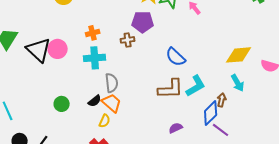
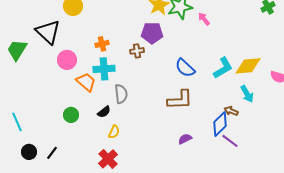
black triangle: (39, 50) -> (48, 32), moved
cyan L-shape: (196, 86) -> (223, 68), moved
brown arrow: (222, 100) -> (231, 111), turned -80
orange trapezoid: (112, 103) -> (86, 82), moved

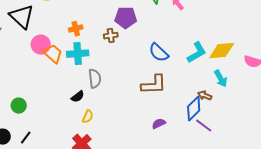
orange trapezoid: (86, 82) -> (53, 54), moved
green circle: (71, 115) -> (19, 106), moved

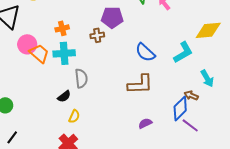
yellow diamond: (222, 51) -> (208, 30), moved

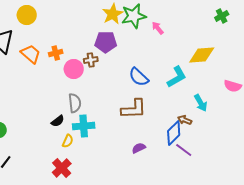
pink circle: (27, 44) -> (74, 69), moved
orange trapezoid: (39, 53) -> (31, 54), moved
cyan cross: (64, 53) -> (84, 126), moved

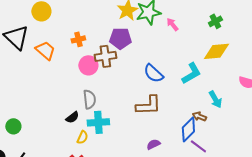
green cross: (222, 16) -> (215, 21), moved
orange cross: (56, 53) -> (78, 39), moved
brown cross: (91, 60) -> (105, 56), size x1.5

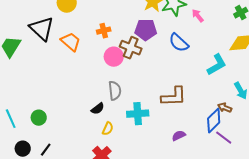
brown cross: (105, 56) -> (131, 48), turned 30
blue semicircle: (153, 73) -> (179, 43), moved
cyan cross: (98, 122) -> (138, 114), moved

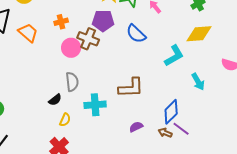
brown arrow: (225, 108) -> (165, 133), moved

